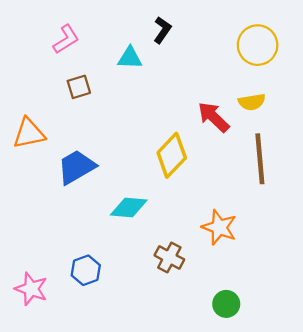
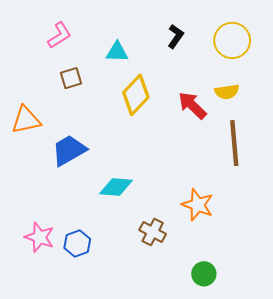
black L-shape: (162, 30) -> (176, 36), moved
yellow diamond: (172, 155) -> (136, 95), moved
pink star: (31, 289) -> (40, 237), moved

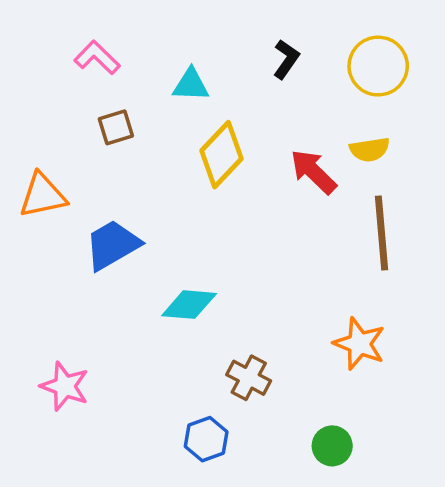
pink L-shape: (59, 35) -> (97, 58), turned -104
orange star: (198, 205) -> (359, 344), moved
blue hexagon: (77, 243) -> (206, 439), moved

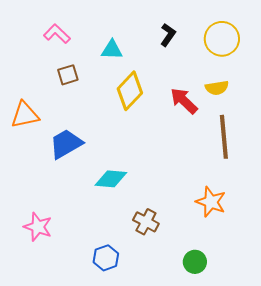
blue hexagon: (206, 439) -> (106, 258), moved

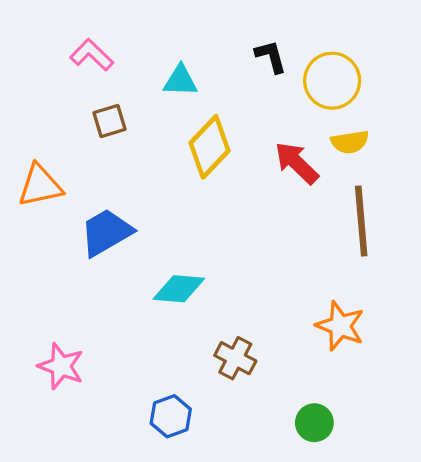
black L-shape: (168, 35) -> (271, 56), turned -50
yellow circle: (222, 39) -> (332, 81), moved

